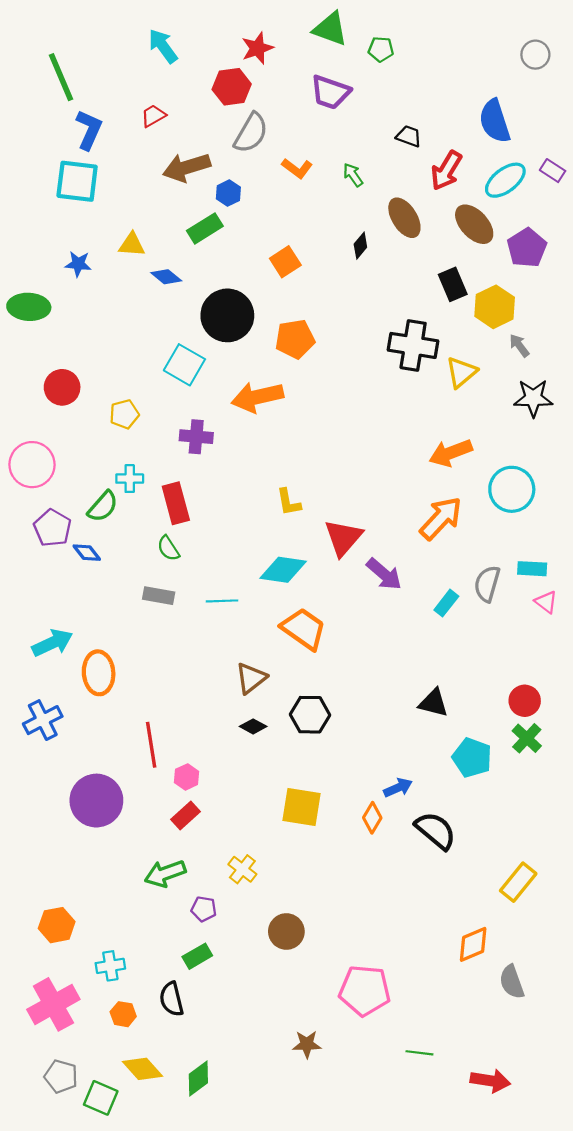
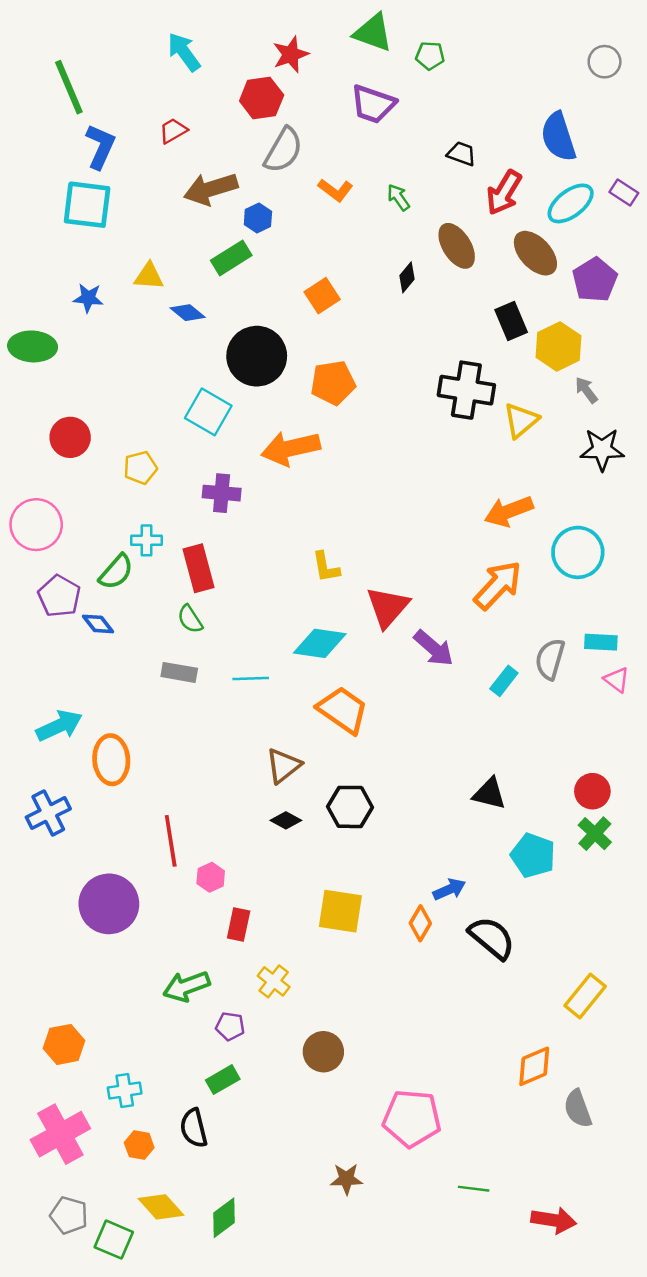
red rectangle: (185, 816) -> (239, 924), moved, turned -36

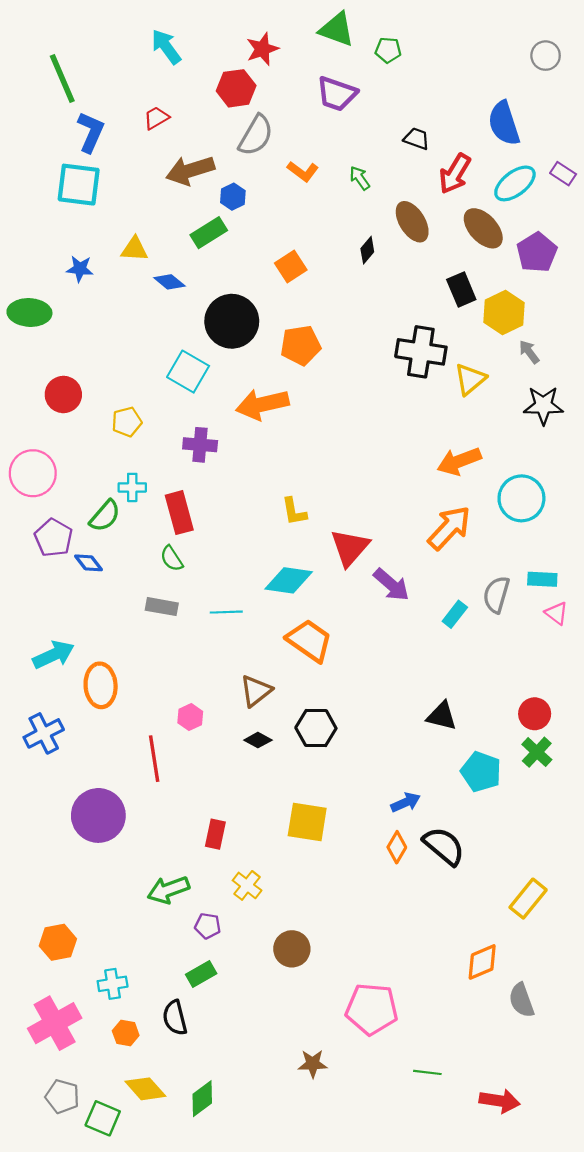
pink hexagon: (211, 877) -> (190, 717), moved
orange diamond: (420, 923) -> (397, 847), moved

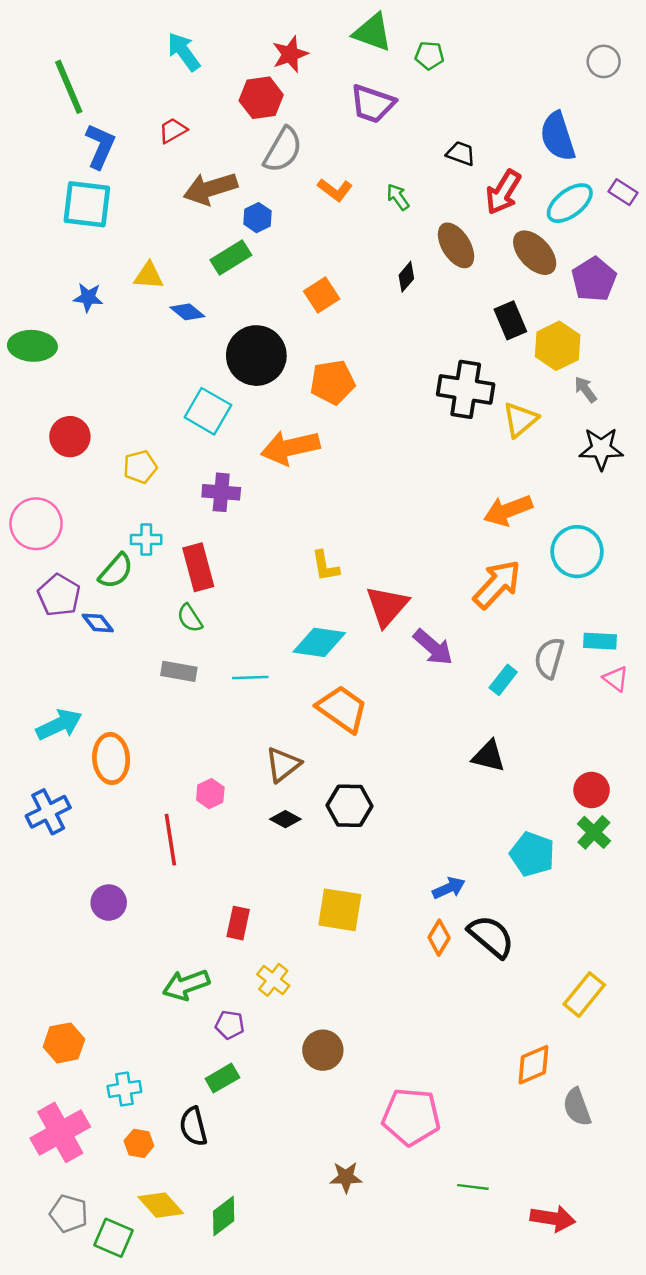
black triangle: (442, 716) -> (489, 756), moved
purple circle: (98, 815) -> (109, 903), size x0.6

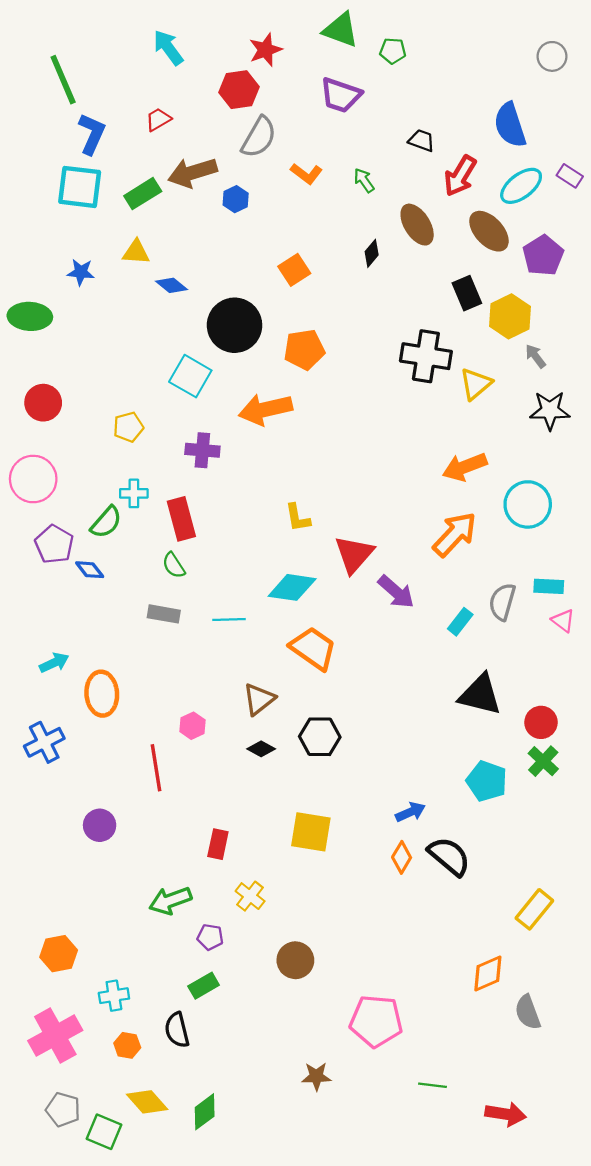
green rectangle: (231, 257) -> (143, 194), moved
red circle: (70, 437) -> (43, 403), moved
cyan arrow: (59, 725) -> (54, 663), size x0.7
black triangle: (489, 756) -> (480, 695), moved, size x1.4

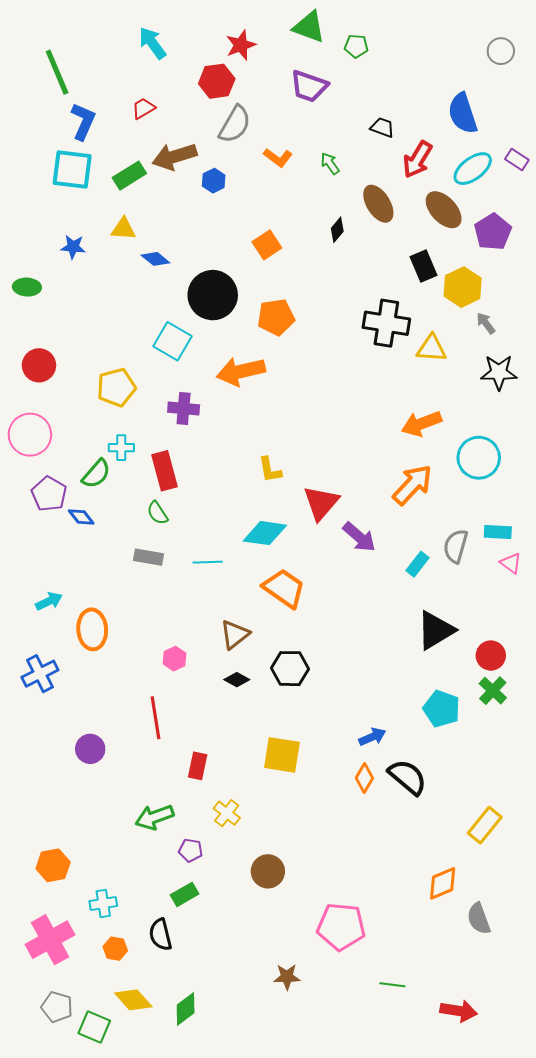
green ellipse: (30, 316) -> (27, 287), size x0.7
yellow triangle: (476, 384) -> (432, 348), turned 44
yellow pentagon: (128, 427) -> (116, 387), size x1.4
black triangle: (480, 695) -> (436, 630), turned -45
red line: (156, 768) -> (155, 718), moved

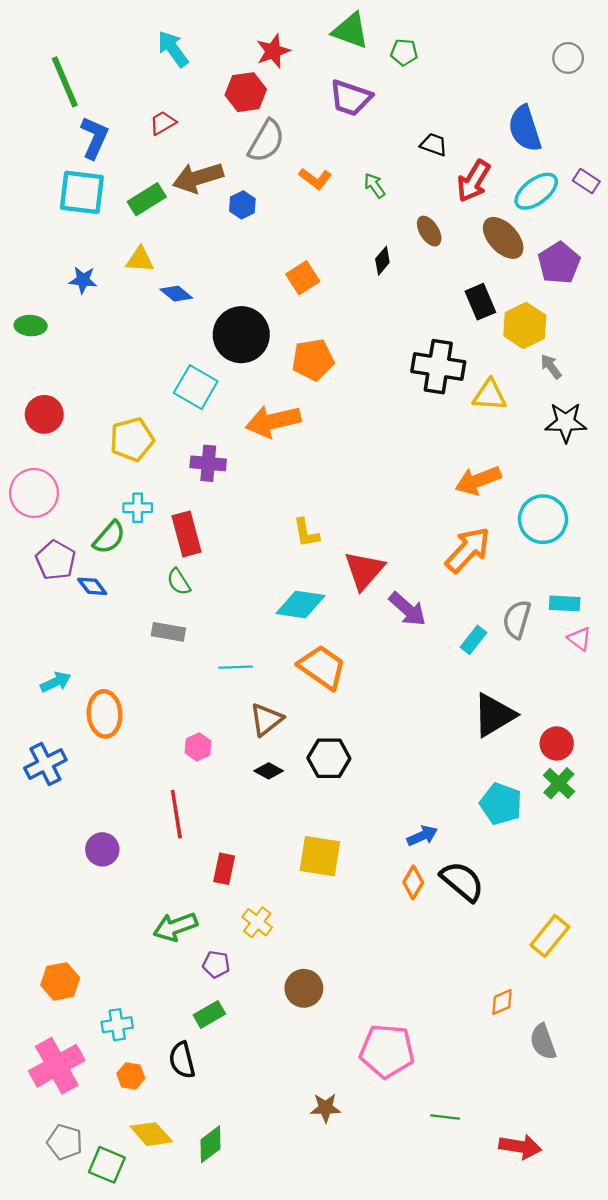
brown ellipse: (378, 204) -> (429, 231), size x0.7
cyan line: (208, 562) -> (236, 667), moved
orange diamond: (443, 883) -> (502, 1002), size x0.7

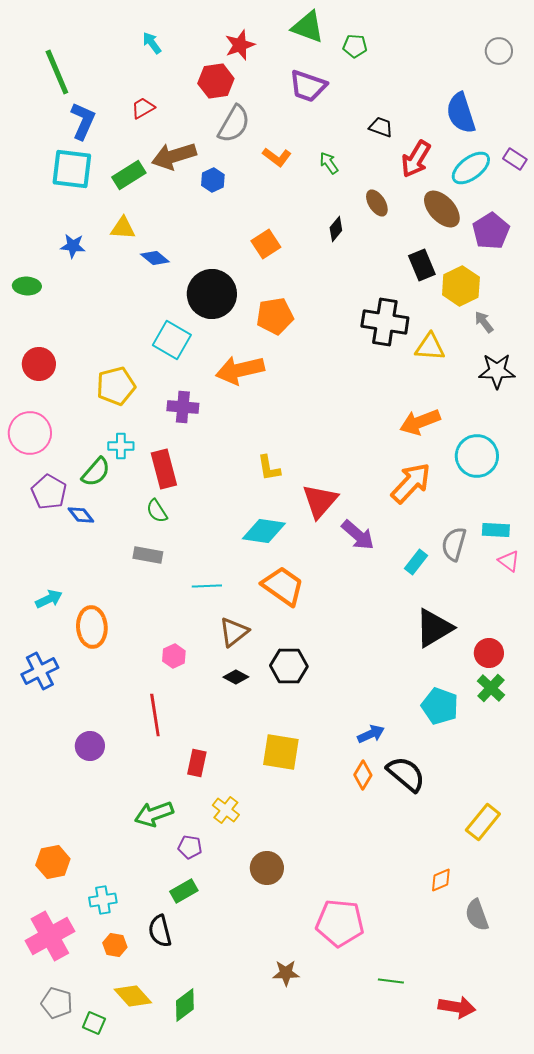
cyan arrow: (173, 49) -> (152, 43), size x0.7
green square: (107, 1165) -> (94, 1023), size x0.7

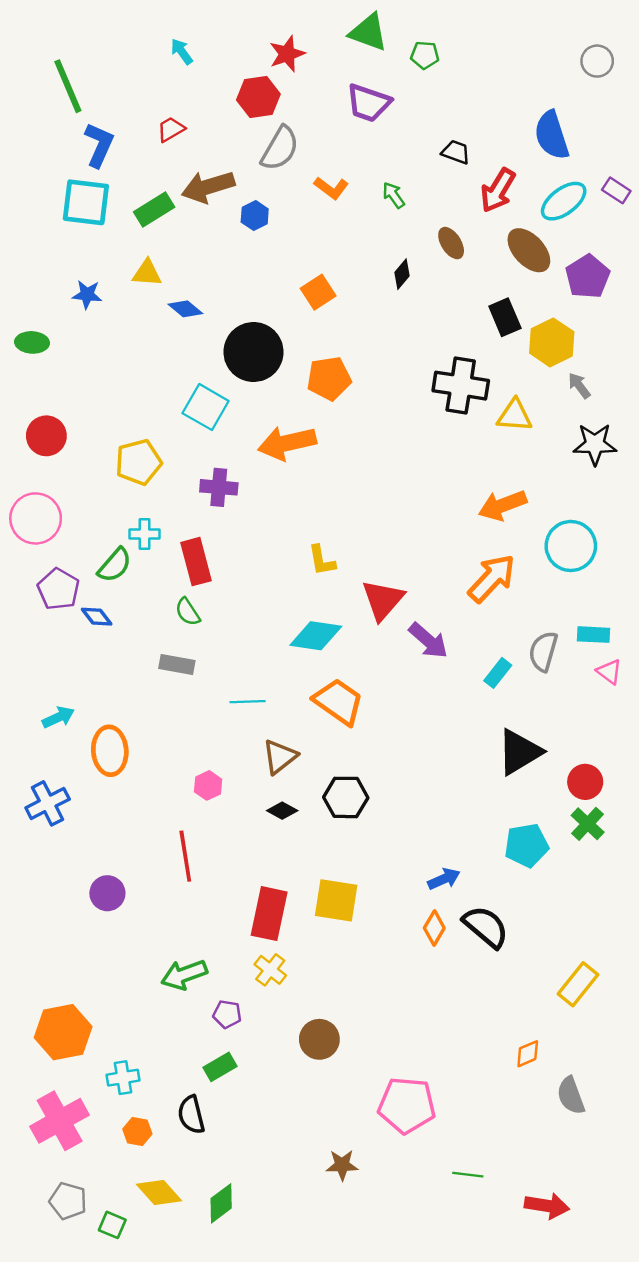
cyan pentagon: (440, 706) -> (527, 845), turned -30
red rectangle: (197, 763) -> (269, 914), moved, size x1.6
orange hexagon: (53, 862) -> (63, 1032), size x1.4

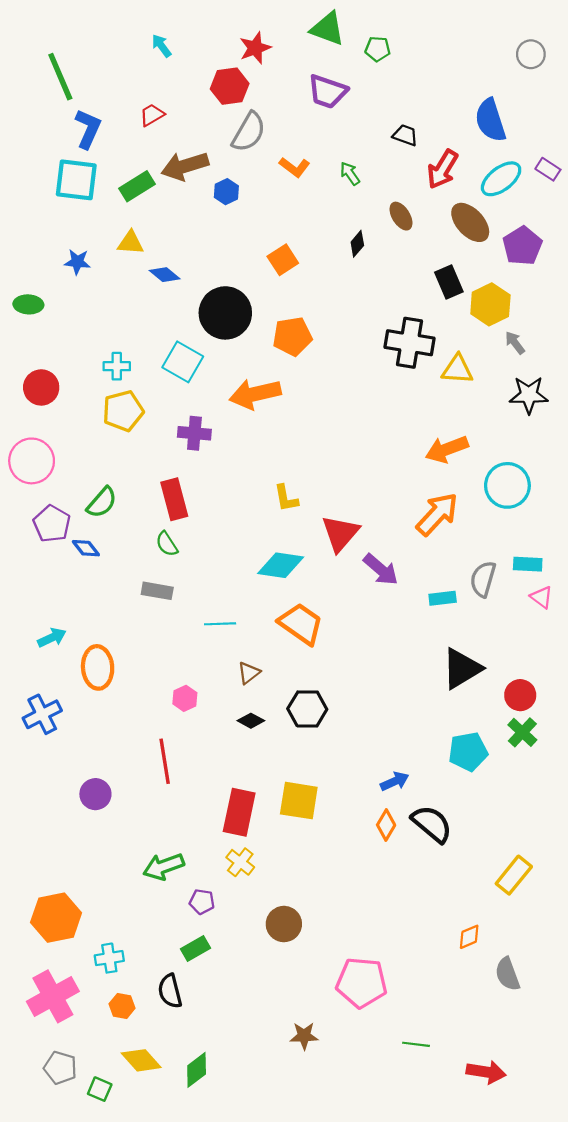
cyan cross: (145, 534) -> (117, 366), moved
cyan rectangle: (498, 673) -> (443, 598), turned 45
brown triangle: (280, 757) -> (249, 673), size x0.7

